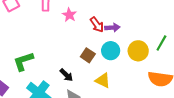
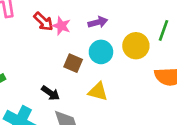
pink star: (69, 15) -> (61, 26), moved
red arrow: (97, 25) -> (43, 22), moved

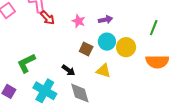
red arrow: (43, 22) -> (47, 18), moved
yellow circle: (136, 46) -> (126, 47), moved

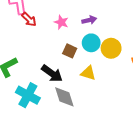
black arrow: (68, 70) -> (52, 73), size x1.5

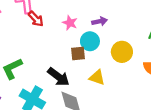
cyan circle: (91, 43) -> (90, 41), moved
brown square: (70, 51) -> (78, 53), turned -32

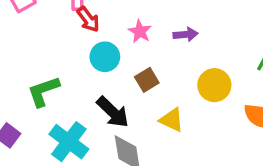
cyan circle: (90, 41) -> (105, 57), moved
brown square: (78, 53) -> (147, 80), turned -32

